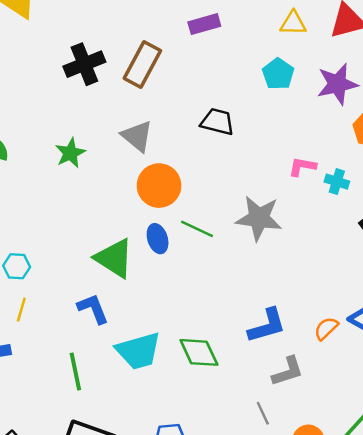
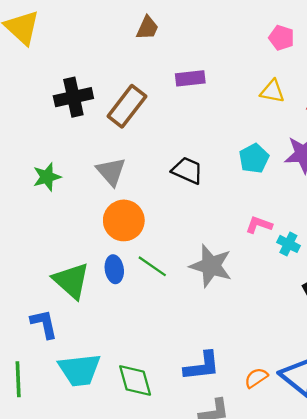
cyan pentagon: (278, 74) -> (254, 158), moved

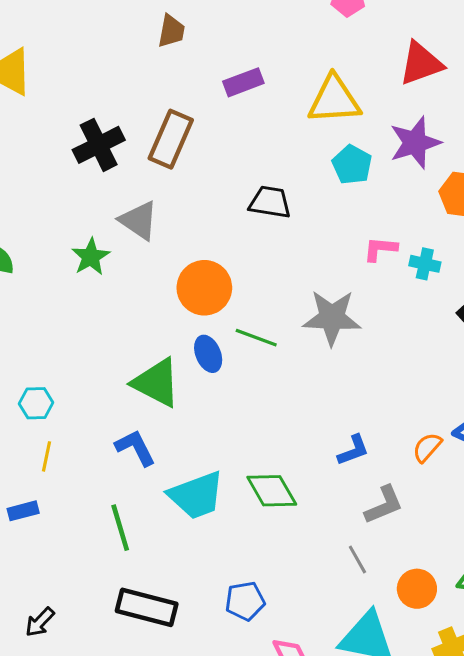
yellow triangle: (272, 91) -> (334, 100), moved, size x1.6
gray triangle: (111, 171) -> (139, 220), moved
blue L-shape: (202, 366) -> (353, 450), size x0.7

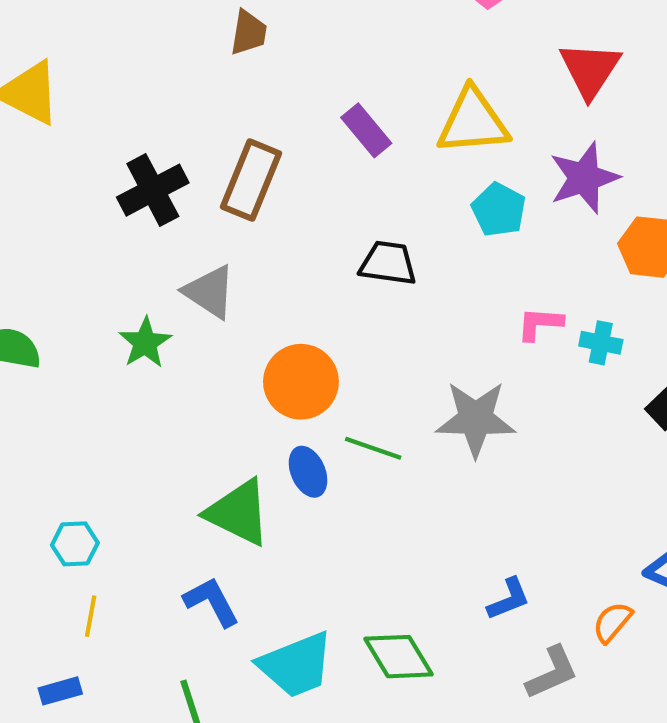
red triangle: (421, 63) -> (590, 70), turned -36
purple rectangle: (243, 82) -> (366, 130), moved, turned 72
orange semicircle: (427, 447) -> (612, 622), moved

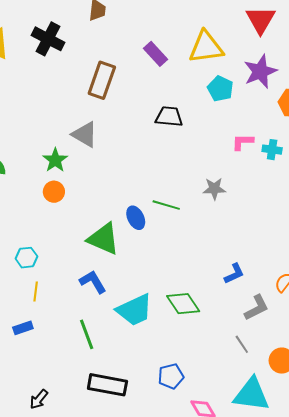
black cross: (153, 190) -> (48, 39), moved, turned -32
orange circle: (301, 382) -> (54, 192), moved, size x0.6
gray star: (476, 419) -> (214, 189), size x0.6

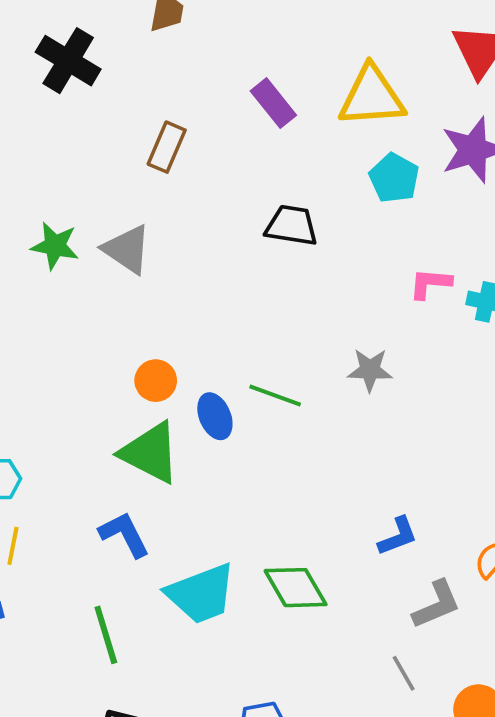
brown rectangle: (102, 80) -> (167, 147), size x0.7
green star: (55, 160) -> (55, 246), moved, turned -30
orange circle: (54, 192) -> (156, 381), moved

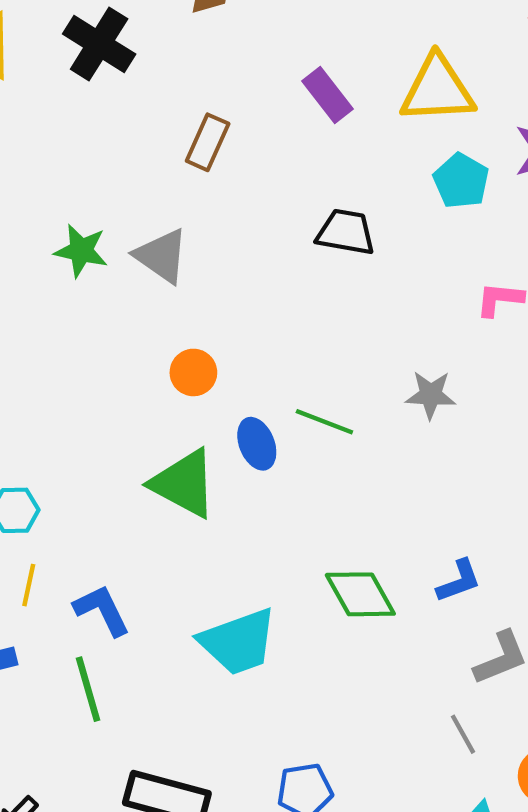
orange circle: (156, 381) -> (193, 372), moved
blue L-shape: (124, 534) -> (102, 610), moved
green diamond: (296, 588) -> (360, 594), moved
green line: (106, 635) -> (88, 689), moved

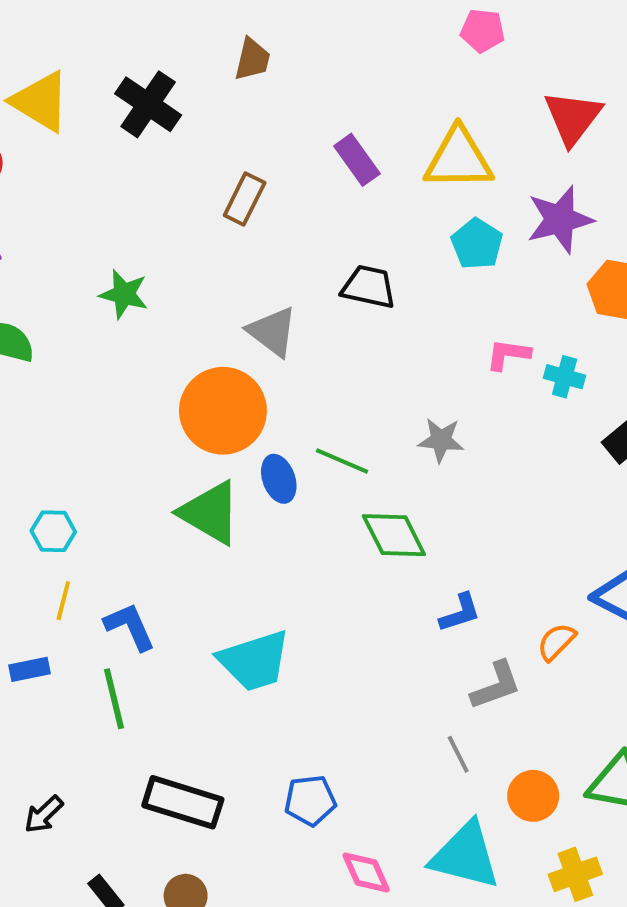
gray triangle: (161, 256) -> (272, 332), moved
orange circle: (193, 372) -> (223, 411), size x2.0
green diamond: (360, 594) -> (394, 535), moved

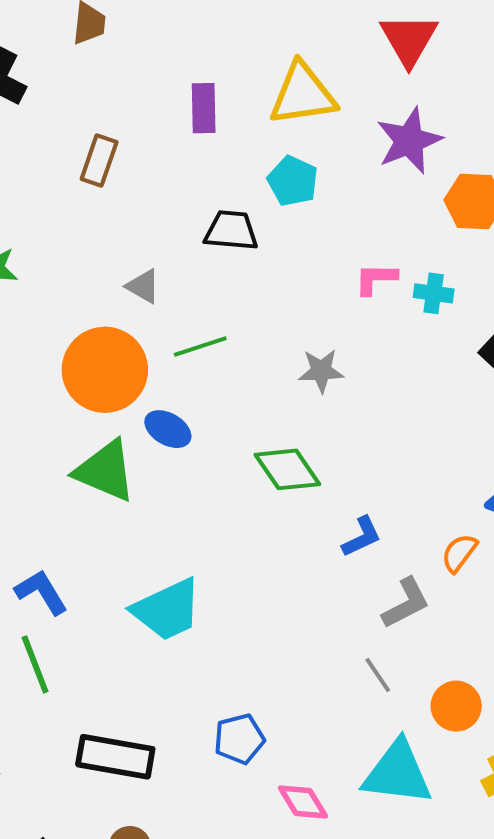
purple rectangle: (357, 160) -> (204, 108), turned 42
cyan pentagon: (477, 244) -> (293, 181), moved
gray triangle: (272, 332) -> (143, 286), size x0.7
green line: (342, 461) -> (200, 347), moved, turned -34
blue ellipse: (279, 479) -> (168, 429), turned -33

